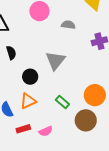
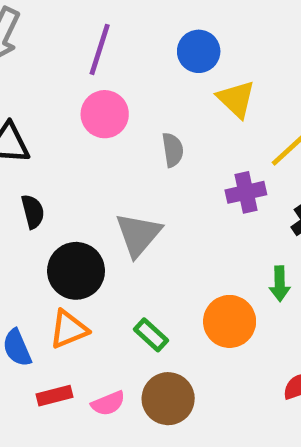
gray semicircle: (68, 25) -> (173, 150), turned 72
black circle: (30, 77) -> (76, 271), size x1.5
brown circle: (86, 120) -> (168, 399), moved

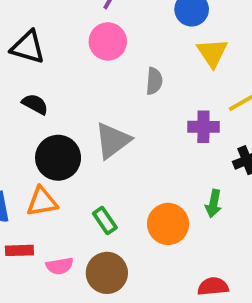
black semicircle: (33, 212) -> (35, 104), turned -60

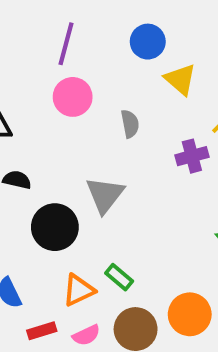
orange triangle: (42, 202) -> (79, 290), moved
orange circle: (168, 224) -> (190, 314), moved

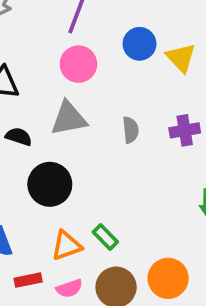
blue circle: (148, 42) -> (140, 44), moved
gray semicircle: (130, 124) -> (131, 130), moved
gray triangle: (105, 195) -> (69, 118), moved, turned 36

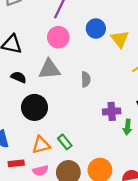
purple cross: (185, 130) -> (112, 111), moved

